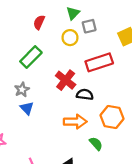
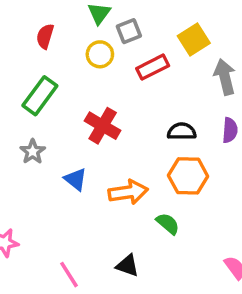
red rectangle: (99, 62) -> (153, 67), moved, size x0.7
black semicircle: (85, 94) -> (182, 131), moved
blue triangle: (27, 108) -> (76, 179), moved

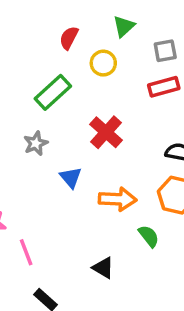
gray square: (129, 31) -> (165, 51), moved
yellow circle: (100, 54) -> (103, 63), moved
pink line: (69, 275) -> (26, 252), moved

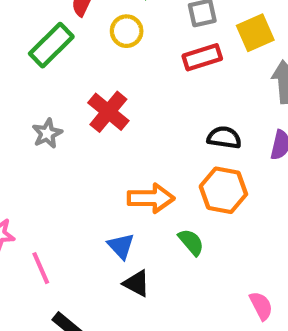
green rectangle: (53, 92) -> (51, 45), moved
red cross: (106, 132) -> (108, 112), moved
blue triangle: (71, 177) -> (121, 246), moved

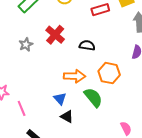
black semicircle: (224, 138) -> (87, 45), moved
green semicircle: (191, 242) -> (93, 97), size x1.5

